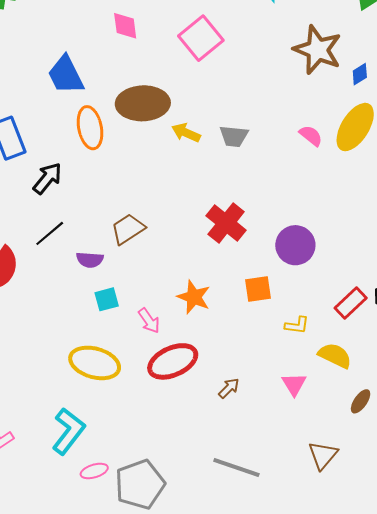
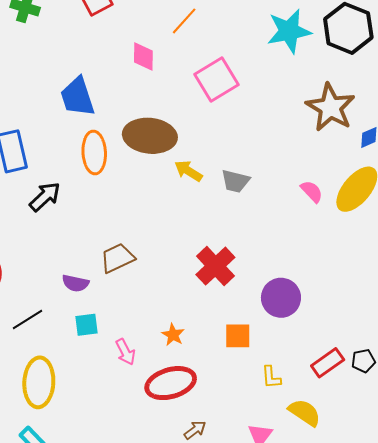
black line: (50, 233) -> (27, 319), moved
orange star: (194, 297) -> (173, 335), size x0.7
yellow L-shape: (297, 325) -> (271, 377), turned 70
red ellipse: (173, 361) -> (171, 383), moved
yellow ellipse: (95, 363) -> (39, 382), moved, turned 69

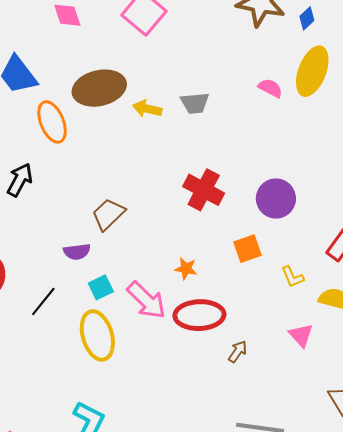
pink arrow: (125, 352) -> (146, 300), size x1.6
yellow ellipse: (39, 382) -> (97, 335), moved
red ellipse: (171, 383) -> (199, 315), turned 33

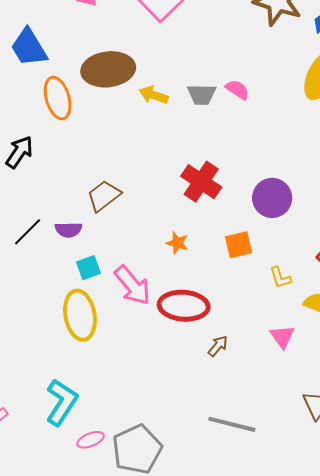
pink semicircle: (270, 88) -> (237, 90), moved
orange star: (186, 269) -> (177, 243), moved
black line: (43, 302) -> (28, 232), moved

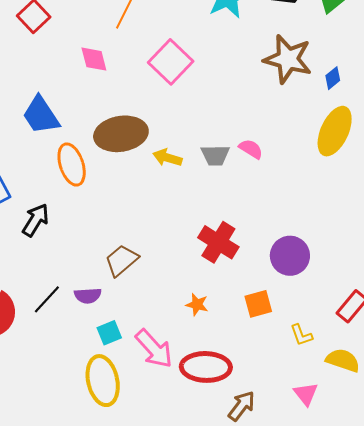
brown arrow: (218, 346) -> (242, 406), size x1.4

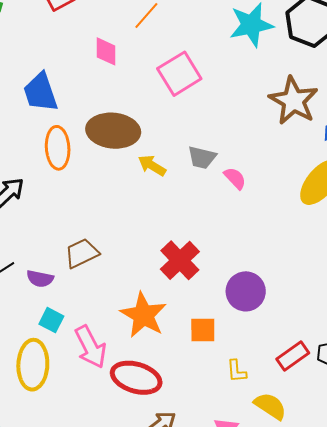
gray trapezoid: (215, 155) -> (202, 158), moved
orange star: (197, 305) -> (143, 315), size x2.0
cyan square: (109, 333) -> (51, 320), turned 35

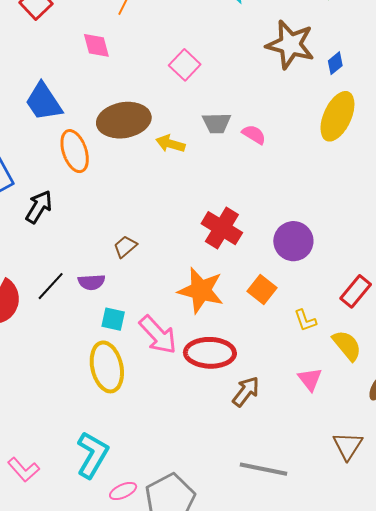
pink square: (179, 74) -> (185, 65), moved, size x0.7
brown trapezoid: (82, 253) -> (125, 247), size x0.7
orange square: (203, 330) -> (262, 289), turned -36
yellow semicircle: (270, 406) -> (347, 345), turned 32

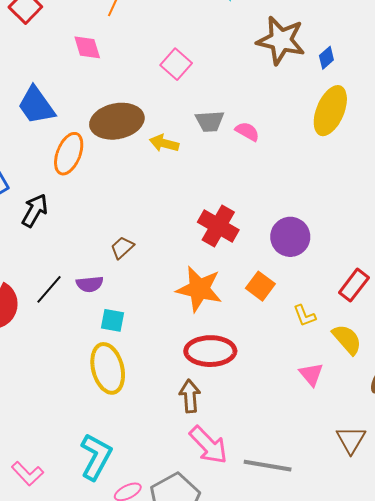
orange ellipse: (75, 151) -> (69, 154), turned 42
pink arrow: (158, 335) -> (208, 445), moved
brown arrow: (246, 392) -> (190, 396), moved, turned -40

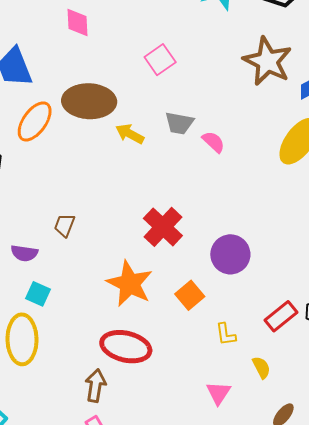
brown trapezoid: (122, 248) -> (65, 225), turned -40
yellow semicircle: (347, 339) -> (261, 367), size x0.7

